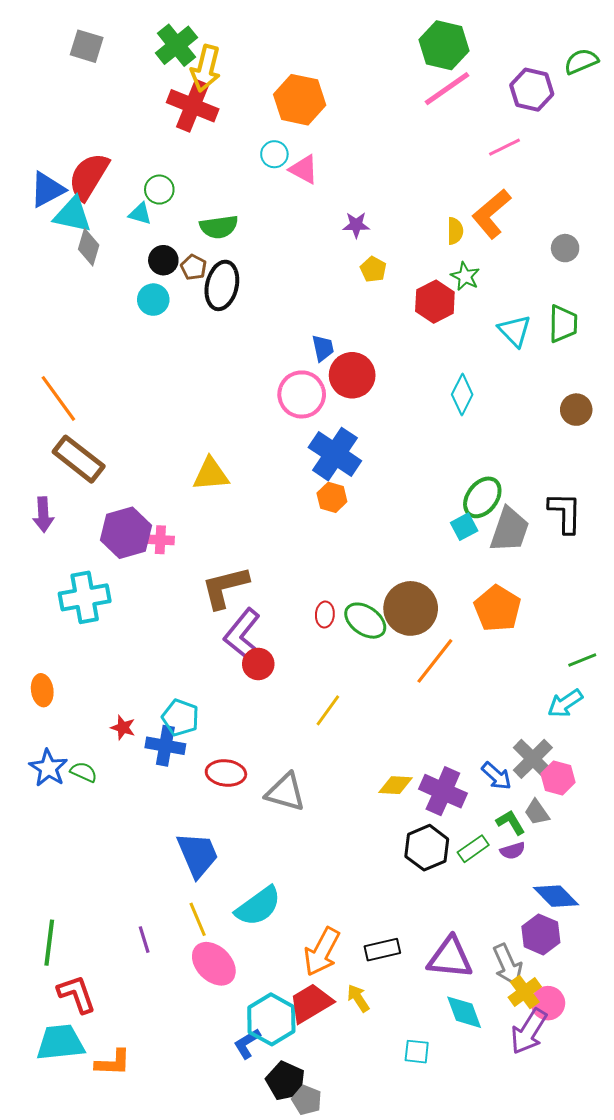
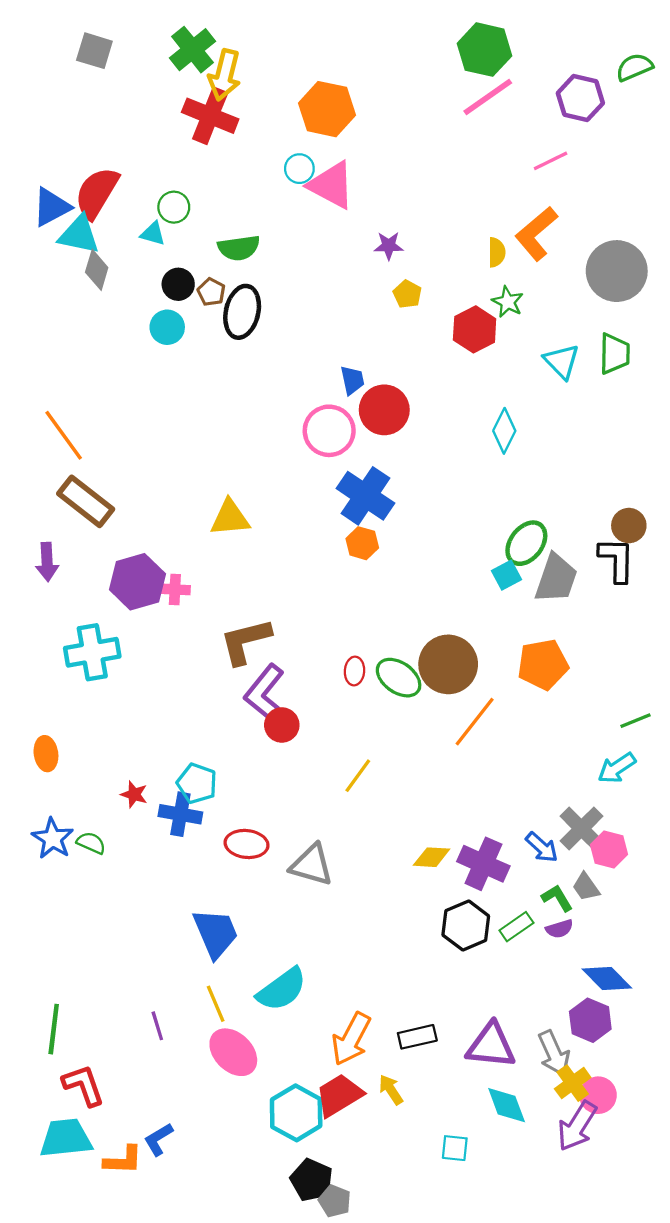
pink triangle: (304, 169) -> (331, 185), size x1.5
gray circle: (565, 248) -> (617, 271), size x2.0
brown circle: (576, 410) -> (629, 526), moved
orange pentagon: (497, 608) -> (543, 664), turned 30
blue L-shape: (247, 1044) -> (158, 1139), moved

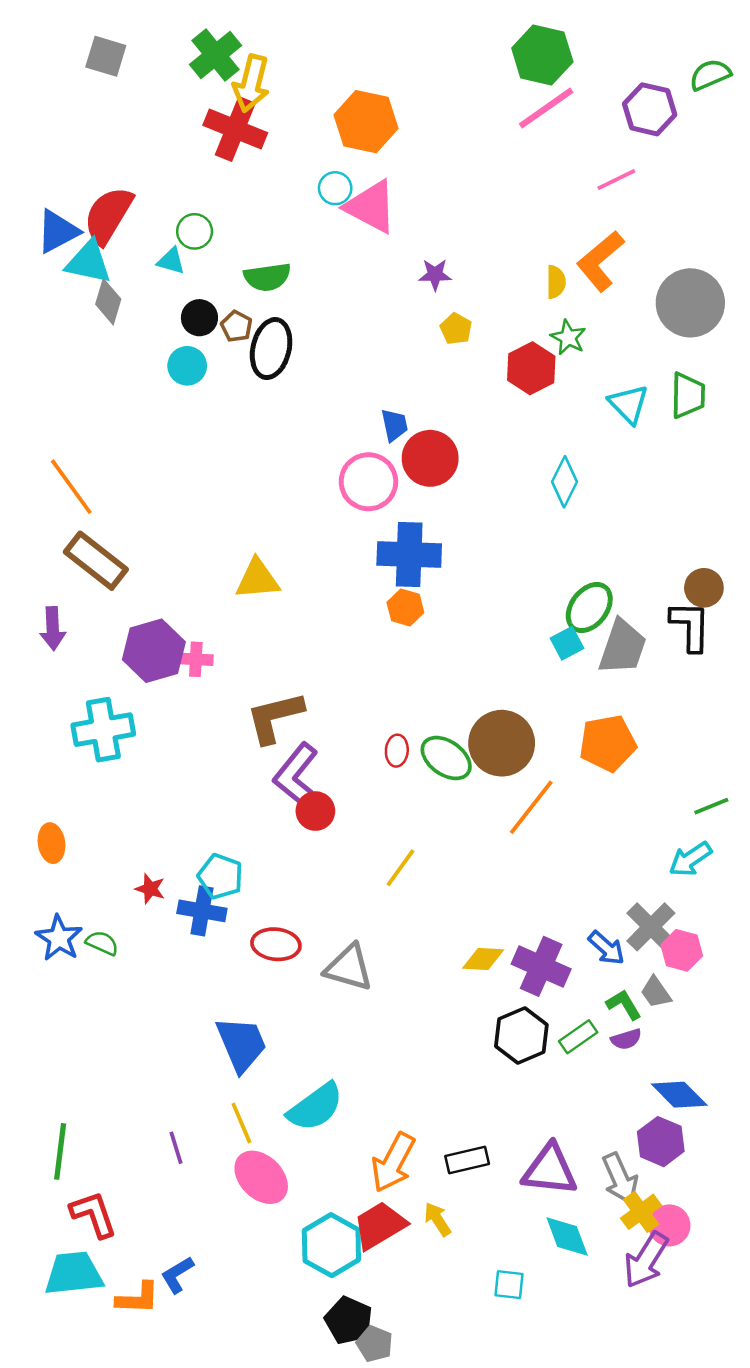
blue cross: (366, 496) -> (409, 555), turned -32

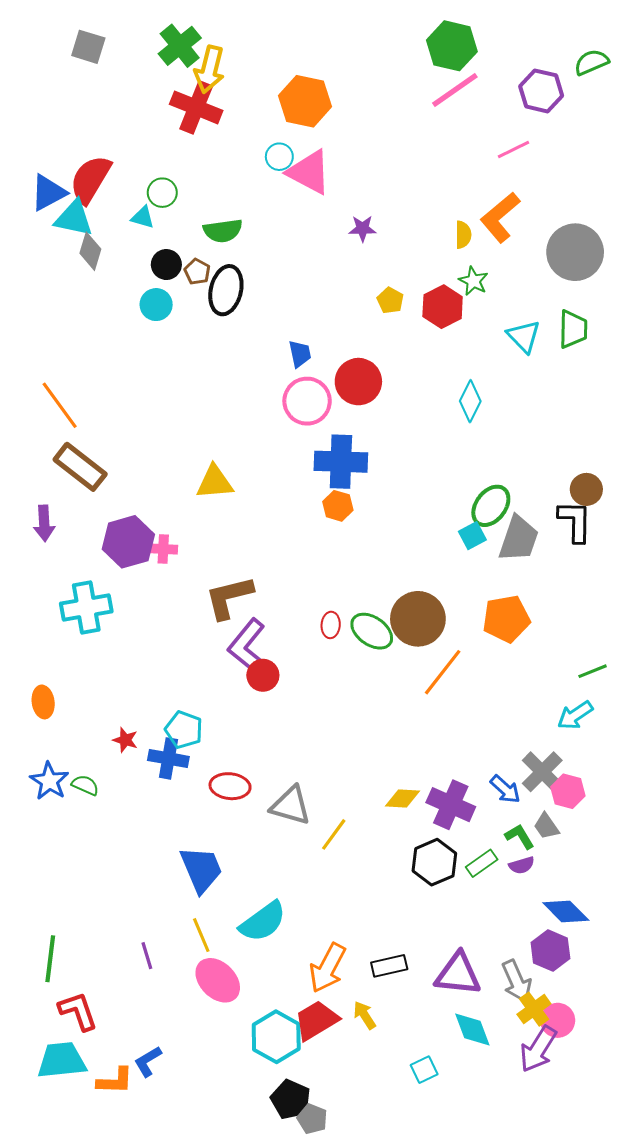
yellow pentagon: (456, 329) -> (390, 300), moved
blue trapezoid: (394, 425) -> (300, 354), moved
yellow line: (401, 868) -> (334, 834), moved
cyan square: (509, 1285) -> (424, 1070), turned -32

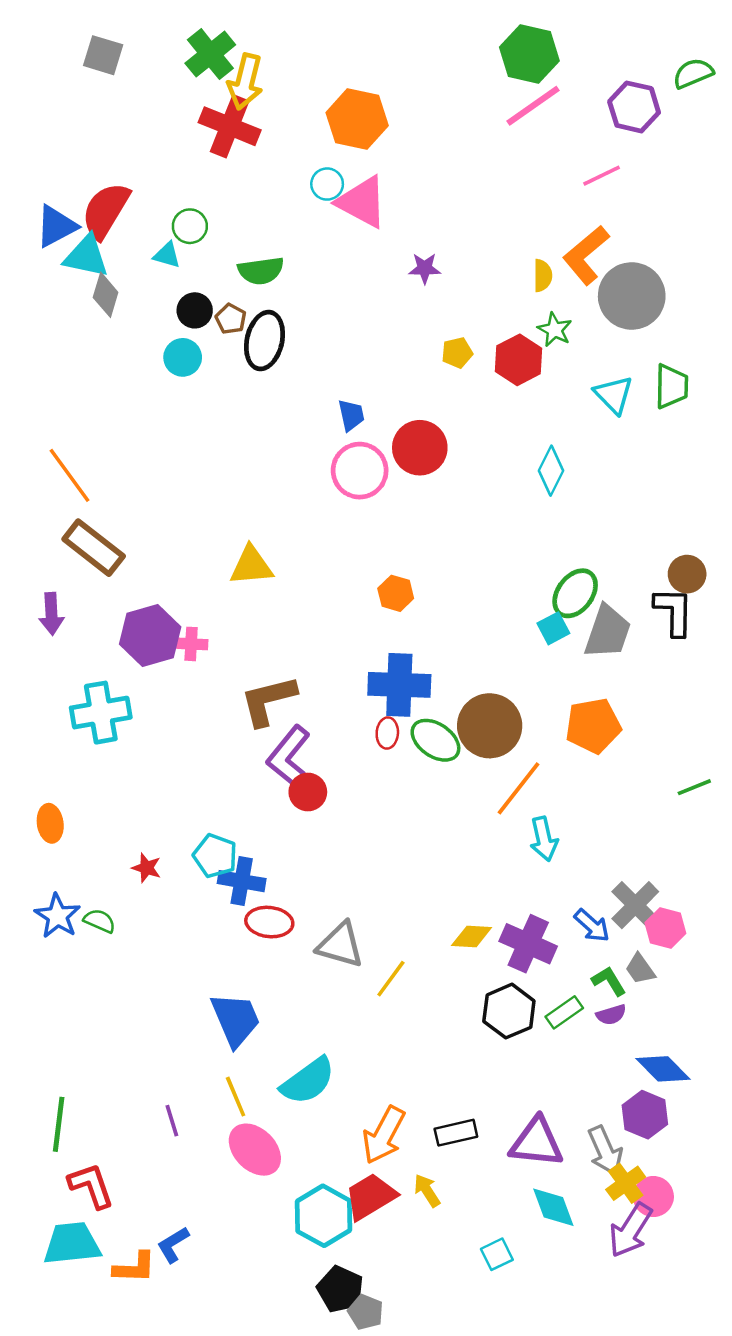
gray circle: (575, 252) -> (632, 296), moved
yellow pentagon: (390, 300) -> (457, 353), turned 30
blue cross: (341, 462) -> (399, 685), moved
cyan arrow: (575, 715) -> (544, 839), moved, turned -69
blue cross: (168, 758) -> (242, 881), moved

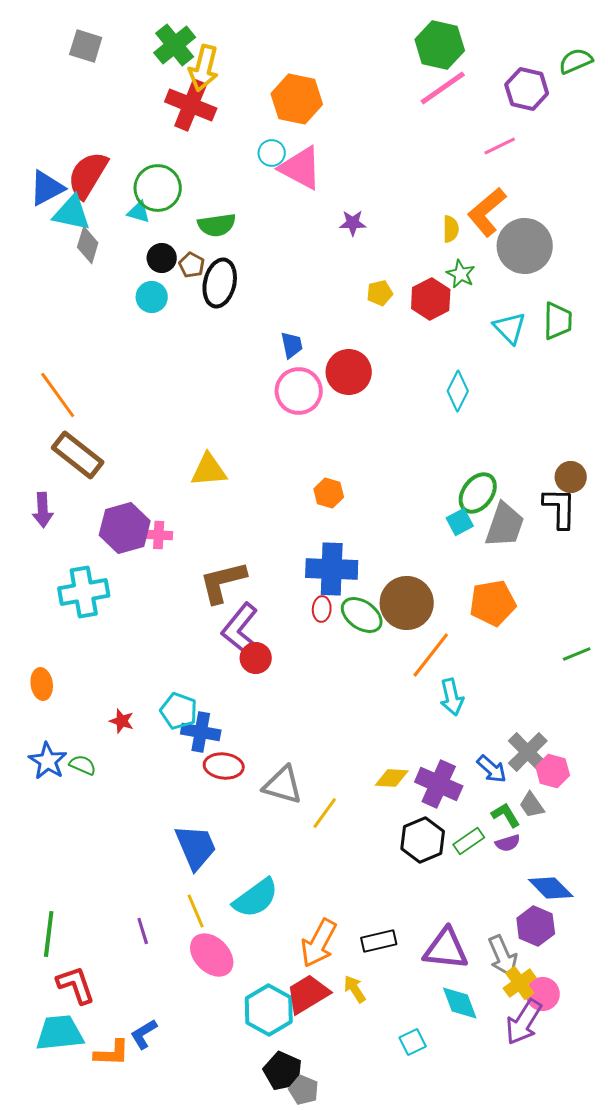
green circle: (190, 226) -> (158, 188), size x1.6

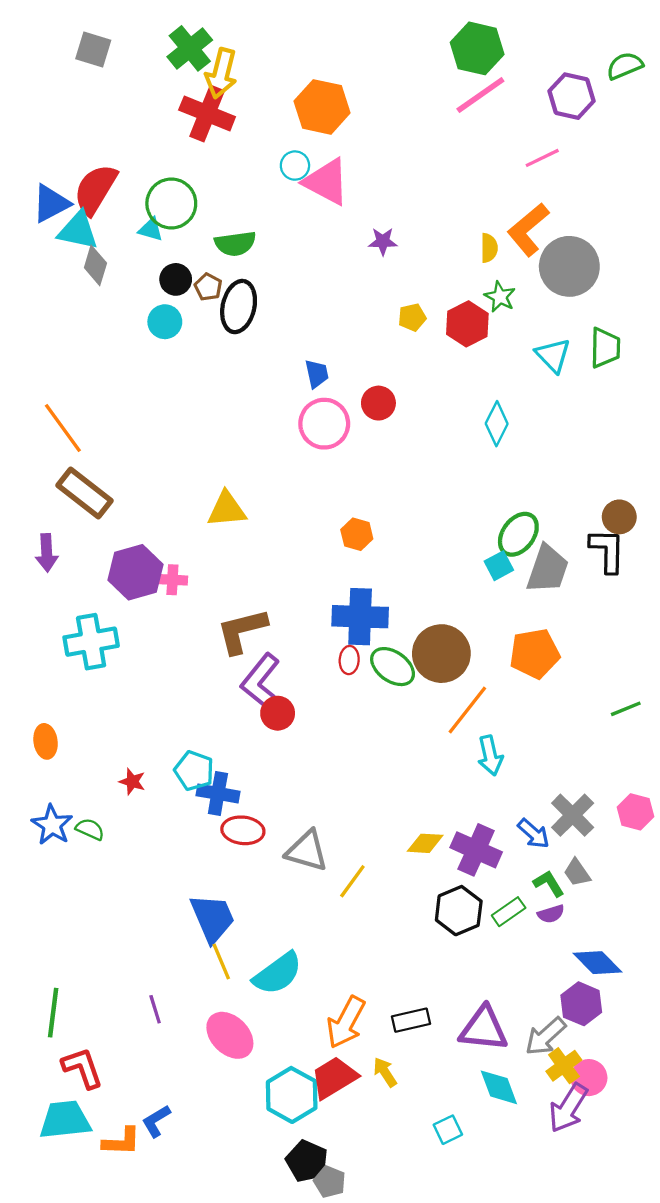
red circle: (349, 372) -> (378, 403), size x0.7
pink hexagon: (553, 771) -> (635, 812), moved
yellow line: (196, 911) -> (221, 962), moved
gray arrow: (503, 956) -> (545, 1036), turned 72

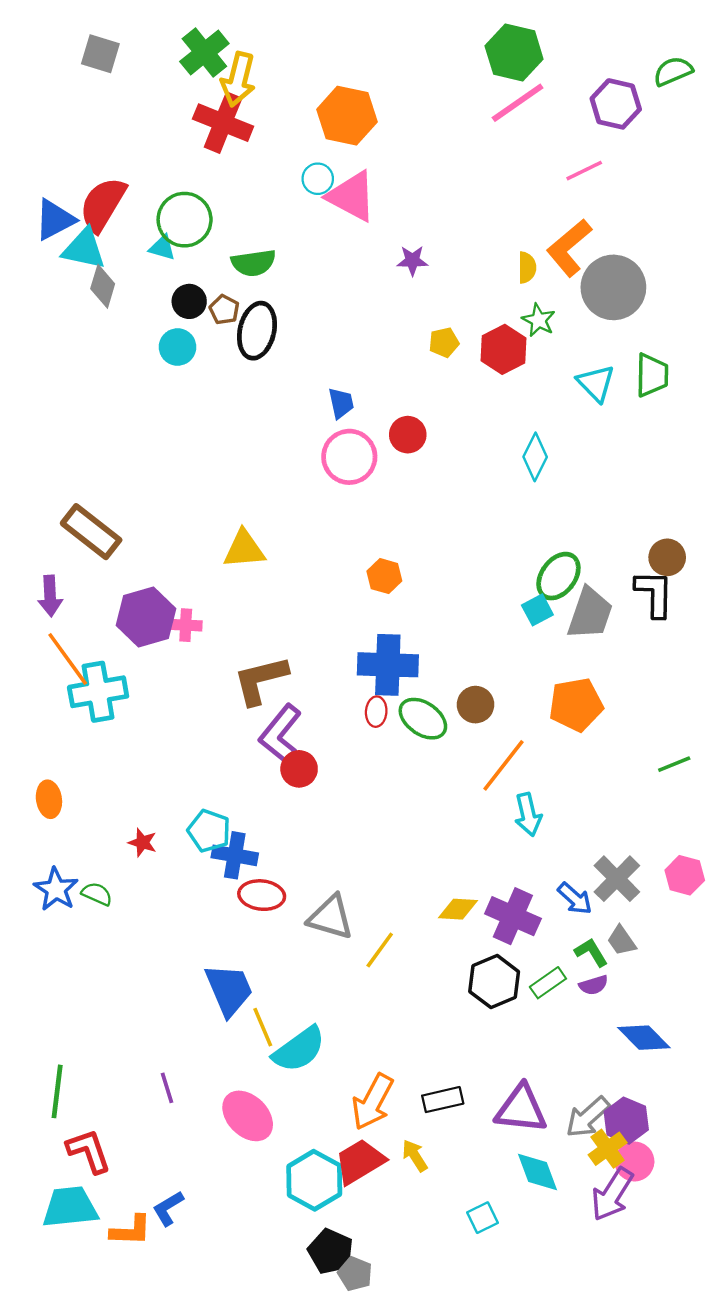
orange line: (63, 428) -> (68, 659), moved
brown circle: (441, 654) -> (476, 705), size x0.6
yellow line: (221, 962) -> (263, 1027), moved
purple hexagon: (581, 1004) -> (626, 1121), moved

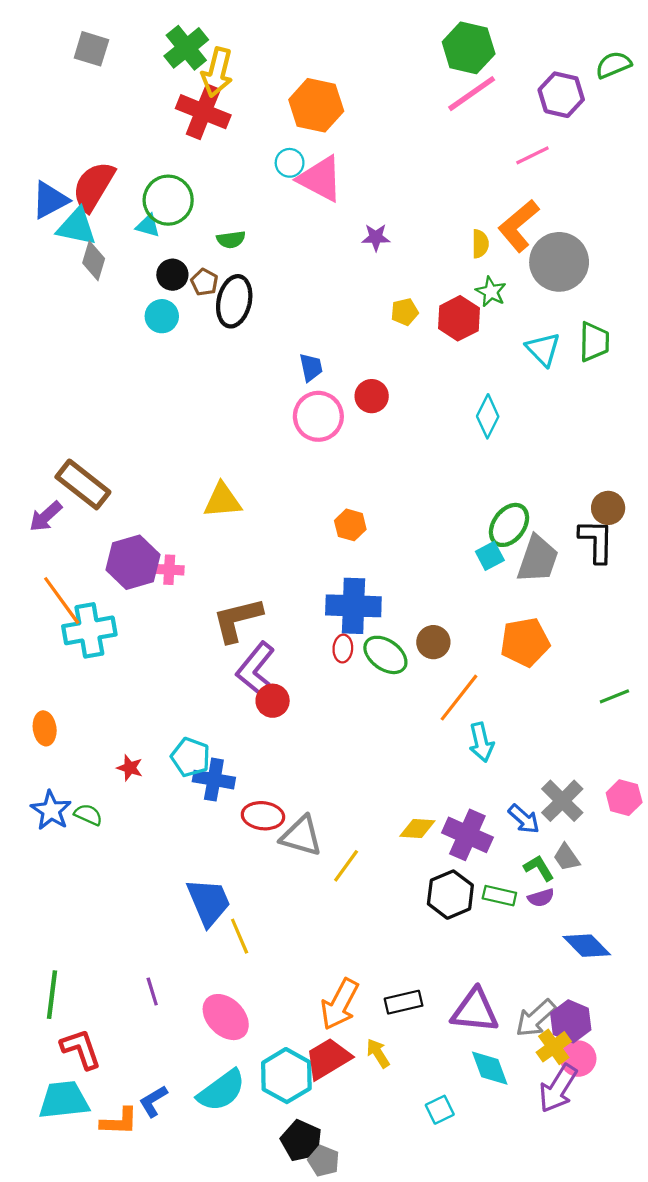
green semicircle: (253, 263) -> (231, 240), size x0.7
purple arrow: (50, 596) -> (46, 516), moved, turned 51
red ellipse: (262, 895) -> (263, 816), moved
green rectangle: (548, 983) -> (499, 896), turned 48
cyan semicircle: (299, 1049) -> (221, 1091), moved

